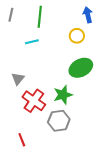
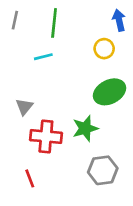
red cross: (34, 101) -> (46, 136), turned -30
gray hexagon: (59, 121) -> (103, 170), moved
red line: (22, 140) -> (30, 178), moved

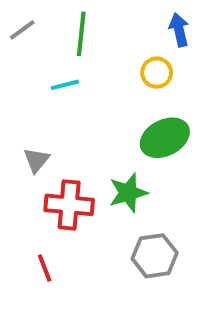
gray line: (15, 20) -> (22, 30), turned 42

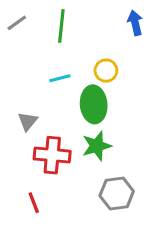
yellow circle: (157, 73) -> (106, 71), moved
cyan line: (65, 85) -> (60, 78), moved
green ellipse: (165, 138) -> (94, 104), moved, turned -68

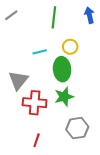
green line: (61, 26) -> (54, 17), moved
gray triangle: (28, 121) -> (18, 80), size x1.5
red line: (34, 203) -> (37, 140), moved, turned 40

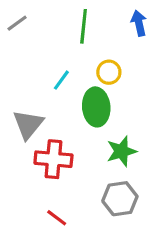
cyan line: (40, 52) -> (61, 80), turned -40
green star: (64, 97) -> (122, 151), moved
red line: (37, 140) -> (57, 218), turned -72

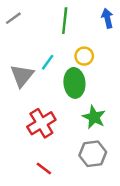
gray triangle: (28, 124) -> (22, 76), moved
green star: (122, 151) -> (94, 117), turned -30
red cross: (53, 159) -> (41, 123), turned -36

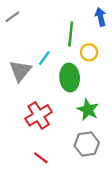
green line: (65, 21) -> (71, 34), moved
yellow circle: (84, 56) -> (89, 52), moved

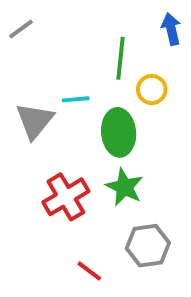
cyan line: (44, 58) -> (76, 99), turned 49
green star: (88, 110) -> (124, 187), moved
red line: (41, 158) -> (89, 271), moved

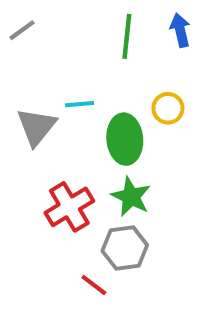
green line: (121, 58) -> (127, 36), moved
yellow circle: (152, 90) -> (168, 108), moved
gray hexagon: (148, 246) -> (125, 248), moved

